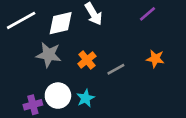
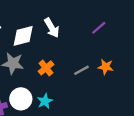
gray line: (116, 69) -> (82, 70), moved

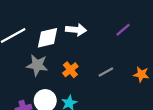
white arrow: (52, 28) -> (76, 30), turned -54
orange star: (106, 67) -> (141, 74), moved

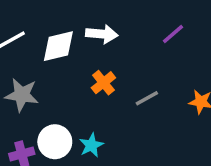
gray star: (37, 65) -> (22, 95), moved
orange cross: (70, 70) -> (103, 83), moved

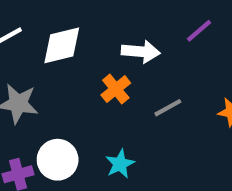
white arrow: (102, 34) -> (141, 52), moved
cyan star: (91, 145) -> (120, 164), moved

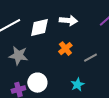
white arrow: (141, 52) -> (68, 21), moved
cyan star: (120, 164) -> (77, 85), moved

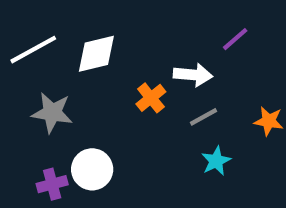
white arrow: (68, 21) -> (193, 75), moved
cyan star: (77, 85) -> (216, 161), moved

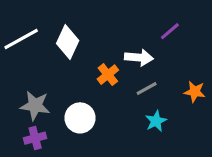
white diamond: (96, 54) -> (68, 42), turned -52
gray star: (52, 113) -> (35, 106), moved
white circle: (92, 169) -> (80, 118), moved

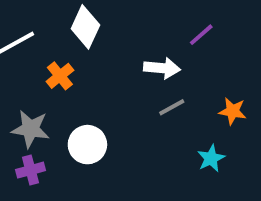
white diamond: (68, 42) -> (85, 27), moved
orange cross: (108, 75) -> (60, 76), moved
cyan star: (156, 121) -> (211, 158), moved

